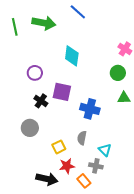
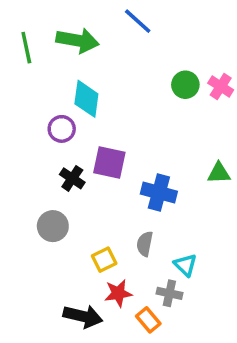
cyan diamond: (72, 56) -> (86, 99), moved
green circle: (118, 73) -> (185, 85), moved

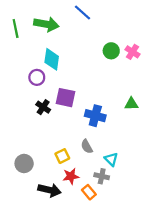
gray circle: (53, 226) -> (24, 163), moved
gray semicircle: (145, 244) -> (87, 146), turned -40

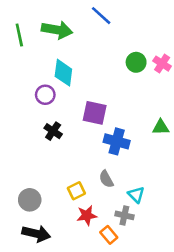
purple square: (66, 98) -> (95, 113), moved
black arrow: (50, 190) -> (36, 234), moved

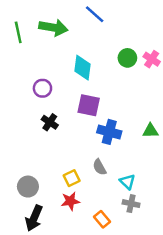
cyan diamond: (63, 73) -> (83, 68), moved
green triangle: (161, 127) -> (150, 131), moved
red star: (87, 215) -> (70, 201), moved
gray cross: (124, 215) -> (131, 204), moved
black arrow: (36, 234) -> (34, 218), turned 100

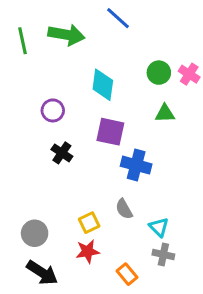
green triangle: (150, 131) -> (165, 114), moved
black arrow: (34, 218) -> (42, 273), turned -80

